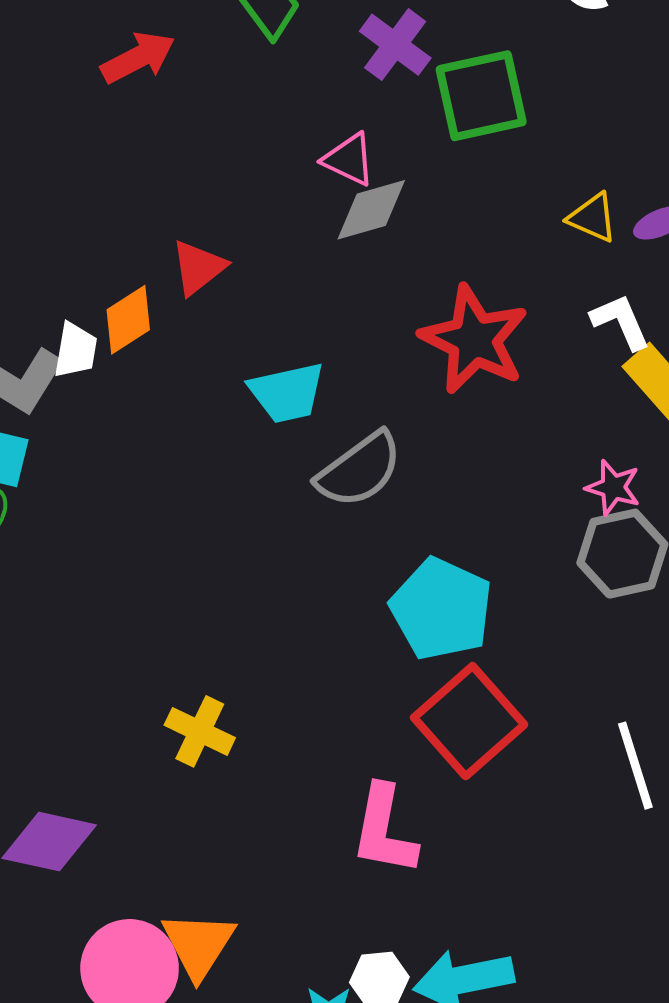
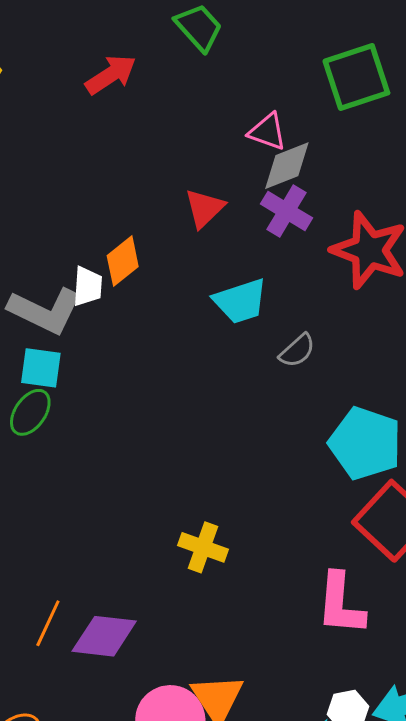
purple cross: (395, 45) -> (286, 211), moved
red triangle: (198, 268) -> (204, 208), moved
gray semicircle: (359, 470) -> (297, 351), size x0.6

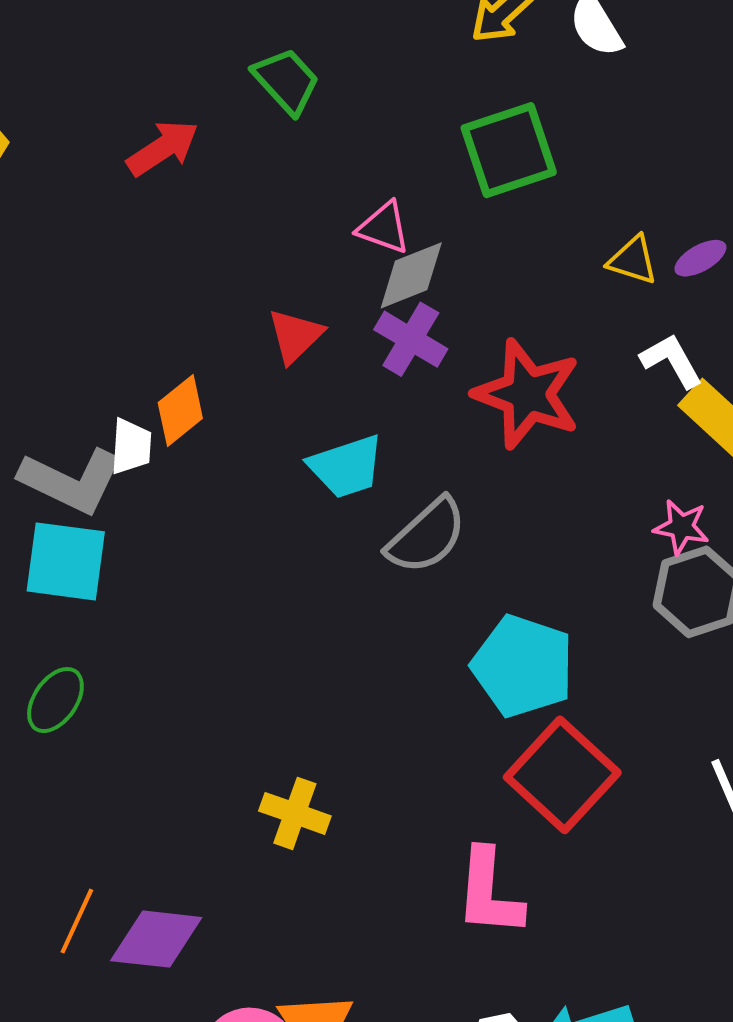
gray semicircle: (297, 351) -> (427, 536), size x1.6
cyan square: (41, 368) -> (66, 561), size x1.4
green ellipse: (30, 412) -> (55, 700), moved

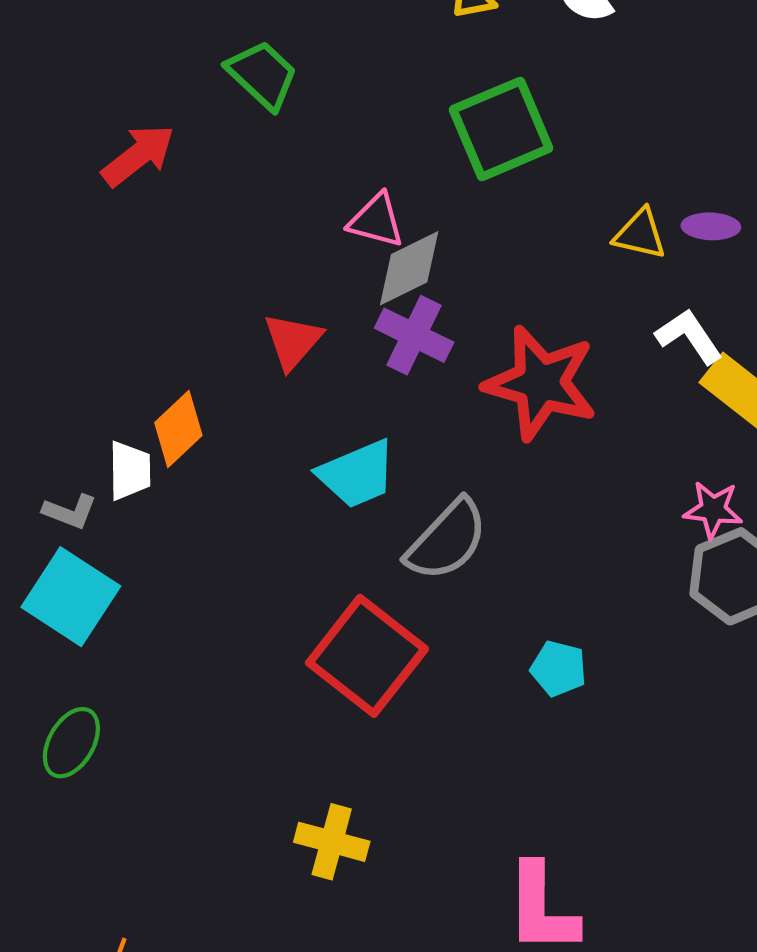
purple ellipse: (700, 258) -> (711, 226), turned 36
gray L-shape: (71, 481) -> (70, 512), size x0.5
cyan square: (66, 561) -> (71, 597), turned 30
cyan pentagon: (523, 666) -> (558, 669), size x0.5
red square: (562, 775) -> (367, 656), moved

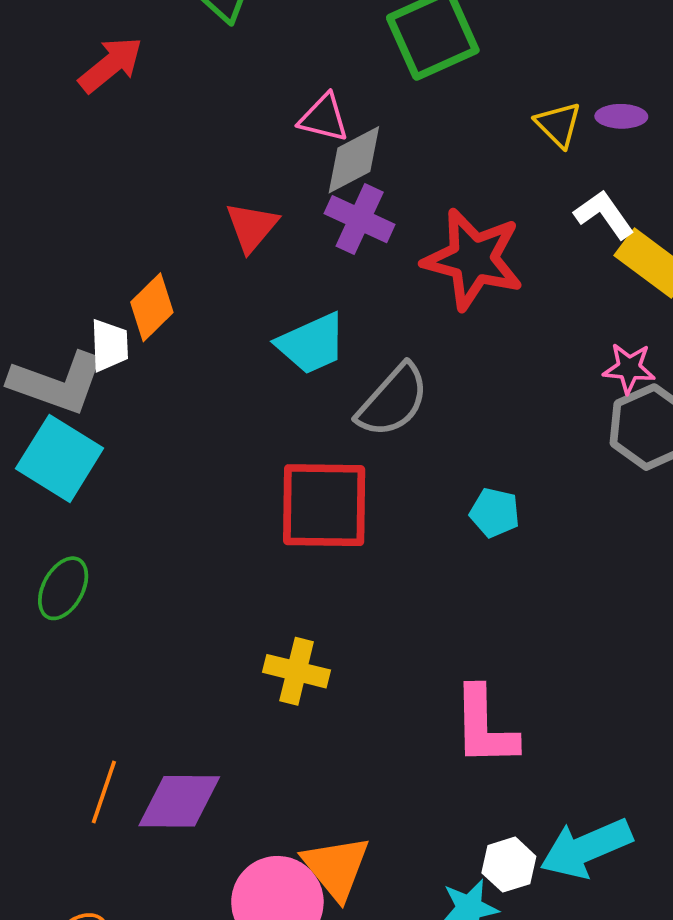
yellow triangle: (640, 234) -> (558, 125), turned 33
gray L-shape: (70, 512) -> (57, 383), size x2.0
red square: (367, 656) -> (324, 505), turned -36

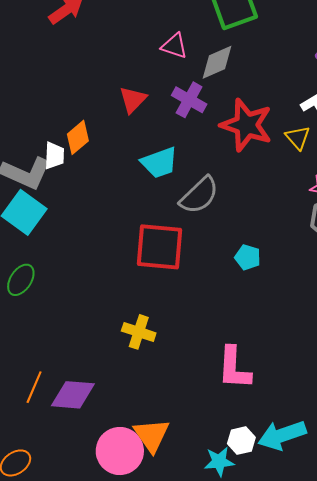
yellow triangle: (558, 125) -> (298, 138), moved
gray diamond: (354, 160) -> (217, 62), moved

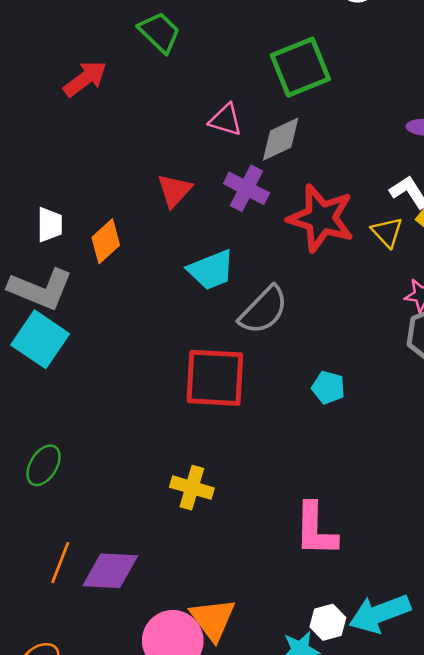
white trapezoid: (54, 156) -> (50, 225), moved
green ellipse: (21, 280) -> (44, 465), moved

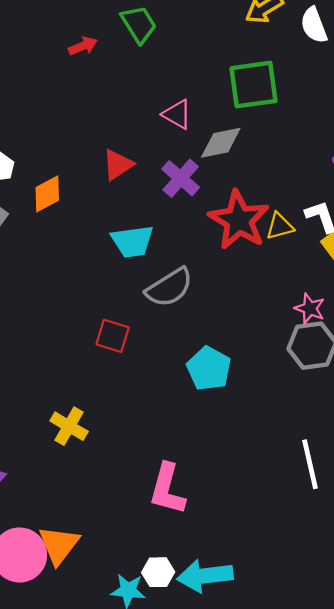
red arrow: (85, 79) -> (83, 46), moved, size x0.7
yellow triangle: (387, 232) -> (280, 226), moved, turned 44
red square: (215, 378) -> (113, 336), size x0.6
cyan pentagon: (328, 387) -> (209, 369), size x1.5

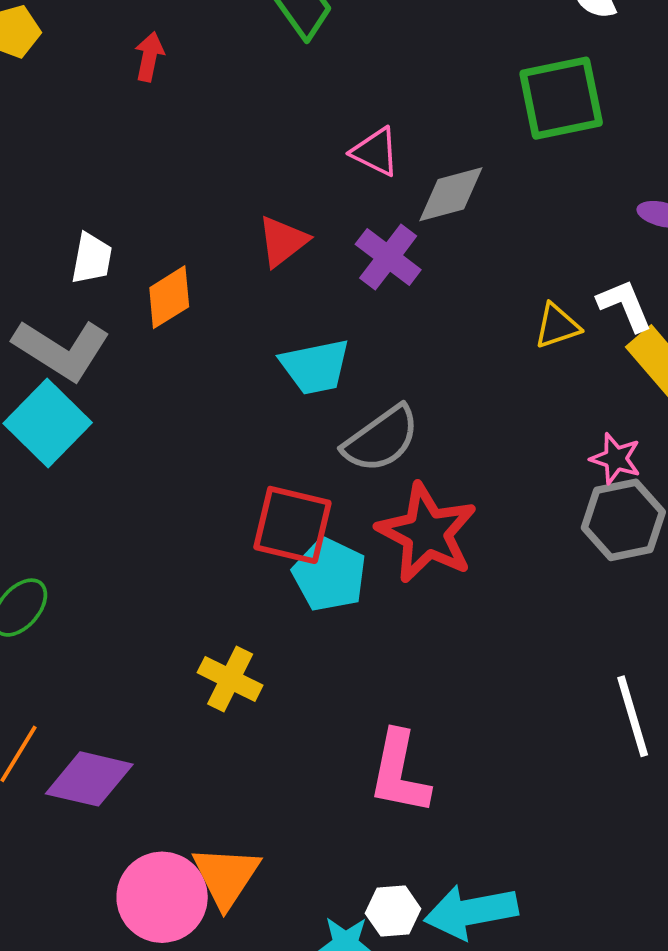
red arrow: (83, 46) -> (149, 57), moved, turned -52
green square: (253, 85) -> (561, 98), moved
red star: (239, 220) -> (427, 533), moved
red square: (113, 336) -> (292, 525), size x1.4
cyan pentagon: (209, 369) -> (329, 575), moved

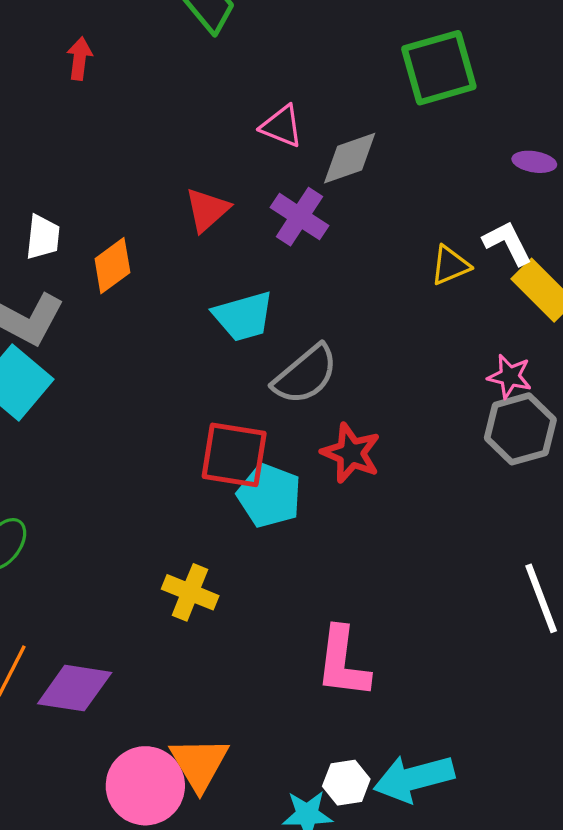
red star: (427, 533) -> (351, 453), size x0.7

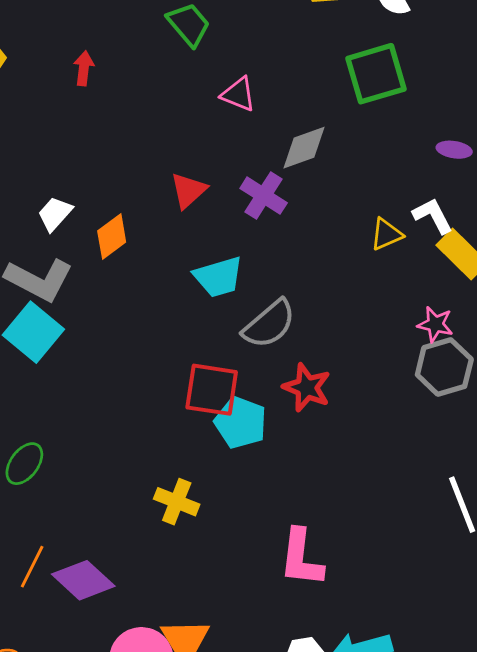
pink triangle: (282, 126) -> (238, 94), moved
white trapezoid: (43, 237) -> (55, 214), turned -144
purple diamond: (75, 688) -> (83, 580), turned 34

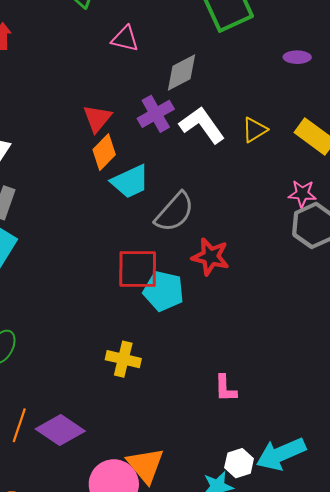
purple cross: (264, 196) -> (156, 114), turned 36
white L-shape: (433, 216) -> (202, 125), moved, size x1.4
orange diamond: (112, 236) -> (104, 152), moved
pink L-shape: (301, 558) -> (225, 388), size x0.6

